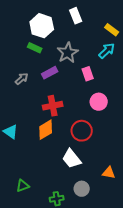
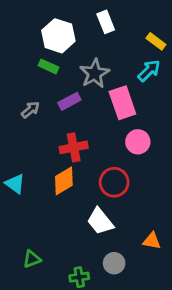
pink rectangle: (88, 74) -> (122, 103), size x1.6

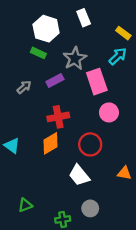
orange triangle: (152, 241) -> (124, 173), moved

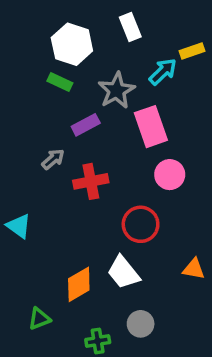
yellow rectangle: (123, 33) -> (192, 51), turned -56
cyan arrow: (118, 56) -> (163, 72), moved
gray arrow: (24, 87) -> (53, 159), moved
orange diamond: (51, 143) -> (79, 284), moved

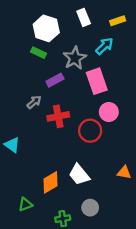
yellow rectangle: (192, 51) -> (118, 21), moved
red circle: (141, 224) -> (90, 131), moved

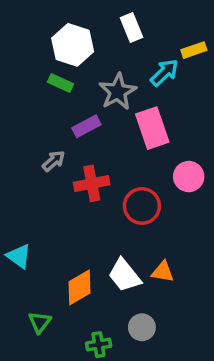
yellow rectangle: (118, 21) -> (194, 50), moved
pink circle: (109, 112) -> (189, 177), moved
cyan triangle: (12, 145) -> (19, 256), moved
orange triangle: (124, 172) -> (163, 272), moved
green triangle: (25, 204) -> (40, 322), turned -32

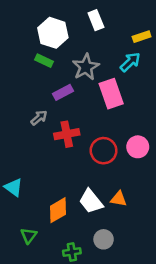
cyan arrow: (164, 73) -> (130, 62), moved
pink circle: (189, 177) -> (138, 147), moved

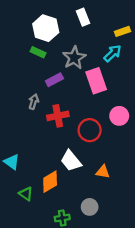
gray arrow: (39, 118) -> (34, 102), turned -32
pink circle: (138, 147) -> (119, 116), moved
white trapezoid: (91, 201) -> (71, 161), moved
green triangle: (29, 236) -> (26, 194), moved, turned -32

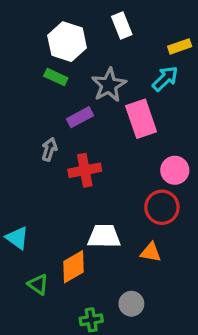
red circle: (90, 130) -> (162, 207), moved
white trapezoid: (71, 161) -> (104, 236), turned 130

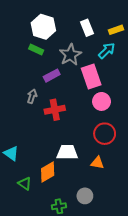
white rectangle: (122, 26) -> (87, 28), moved
pink circle: (175, 170) -> (102, 101), moved

